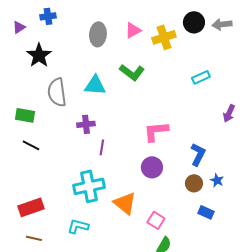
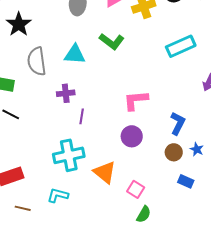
cyan rectangle: (201, 77) -> (181, 46), size x1.6
brown line: (34, 238) -> (23, 208), moved

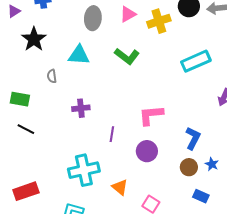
cyan triangle: (75, 54) -> (79, 55), moved
gray semicircle: (37, 61) -> (52, 76), size x0.5
purple line: (82, 116) -> (112, 134), moved
orange triangle: (105, 172) -> (120, 187), size x0.7

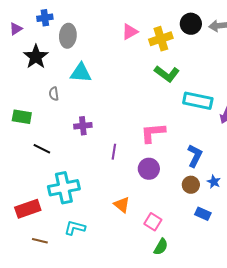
gray ellipse: (93, 18) -> (68, 36), moved
green L-shape: (127, 56) -> (167, 74), moved
cyan rectangle: (196, 61) -> (198, 101), moved, turned 36
black line: (26, 129) -> (42, 149), moved
cyan cross: (84, 170) -> (64, 188), moved

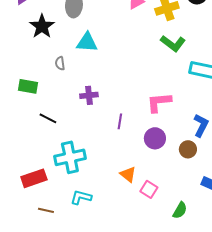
brown circle: (191, 185) -> (188, 149), moved
pink square: (153, 222) -> (149, 189), moved
green semicircle: (161, 247) -> (180, 210), moved

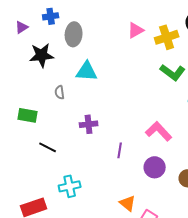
black star: (42, 26) -> (42, 55), turned 30
pink L-shape: (159, 102) -> (159, 131), turned 52
cyan cross: (70, 157) -> (70, 186), size x0.7

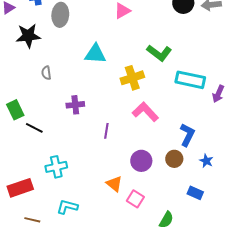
yellow cross: (167, 37) -> (132, 78), moved
cyan triangle: (87, 71) -> (95, 54), moved
green rectangle: (28, 115) -> (15, 110), moved, turned 54
purple circle: (155, 167) -> (141, 161), moved

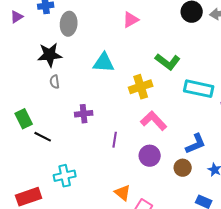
black star: (28, 36) -> (50, 55), moved
blue L-shape: (187, 135) -> (196, 144), turned 40
purple circle: (141, 161) -> (150, 156), moved

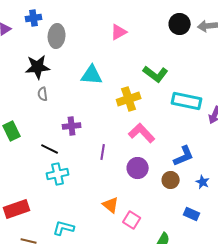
black line: (43, 137) -> (50, 149), moved
cyan cross: (65, 176) -> (58, 174), moved

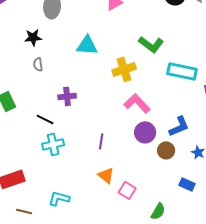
black star: (38, 67) -> (33, 37), size x0.7
purple line: (103, 152) -> (101, 141), moved
purple circle: (138, 168) -> (145, 132), moved

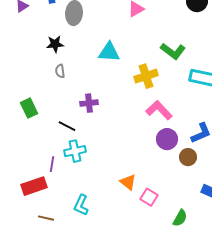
purple line: (101, 141) -> (52, 164), moved
cyan L-shape: (59, 198) -> (81, 205), turned -80

